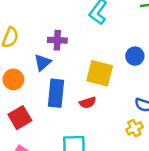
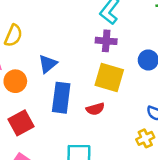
purple cross: (57, 40) -> (106, 41), moved

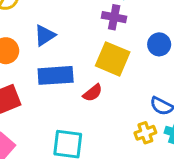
blue rectangle: (61, 98) -> (56, 75), turned 72
red semicircle: (95, 109) -> (93, 93), turned -30

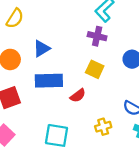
yellow square: (113, 59) -> (95, 69), size x0.7
yellow cross: (145, 133) -> (103, 127), moved

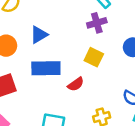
purple cross: (97, 36) -> (97, 23), turned -30

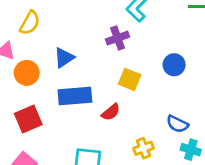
purple cross: (97, 23) -> (118, 38), moved

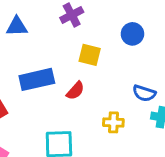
blue triangle: (64, 58) -> (17, 26), moved, turned 40
yellow cross: (143, 148) -> (113, 122), turned 30

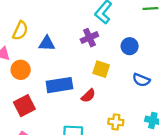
blue circle: (132, 34) -> (130, 46), moved
blue semicircle: (144, 93) -> (141, 80), moved

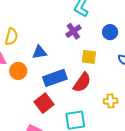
blue triangle: (47, 43) -> (39, 52), moved
red semicircle: (88, 96) -> (82, 82), size x1.5
red square: (24, 106) -> (44, 103), moved

